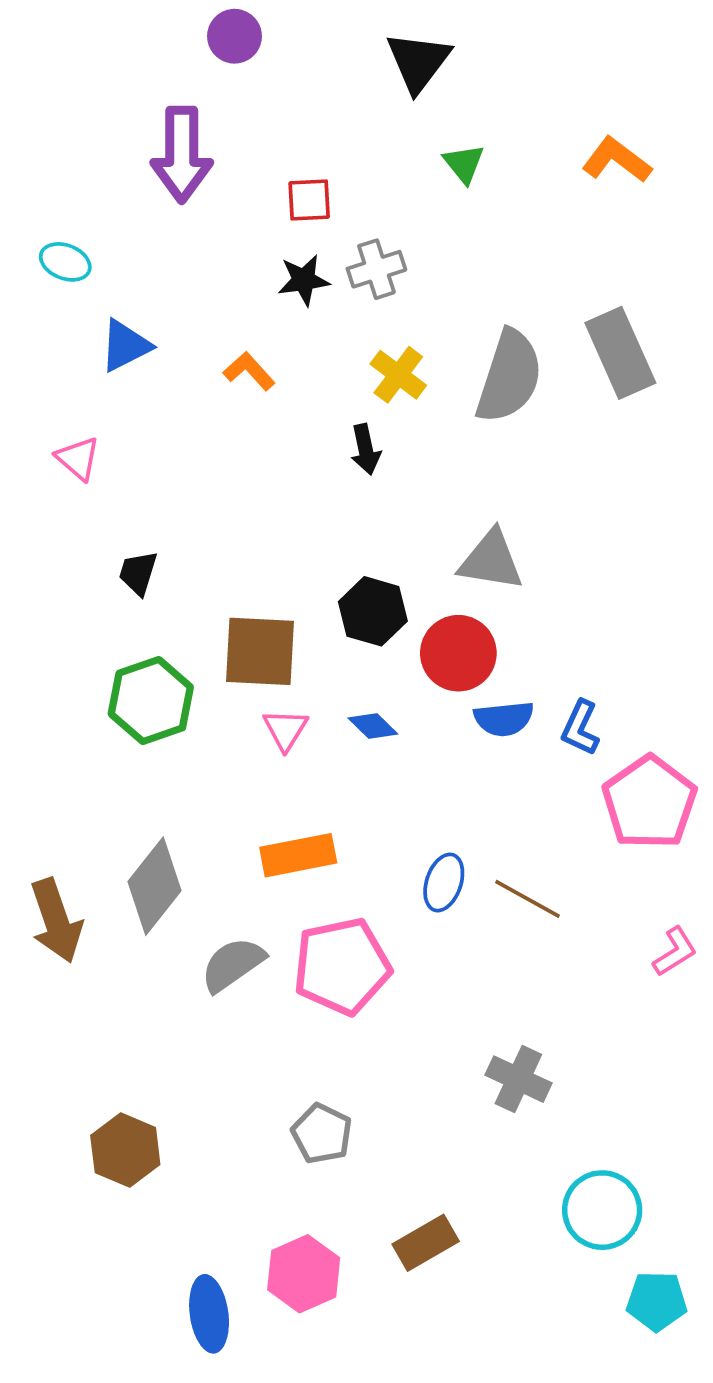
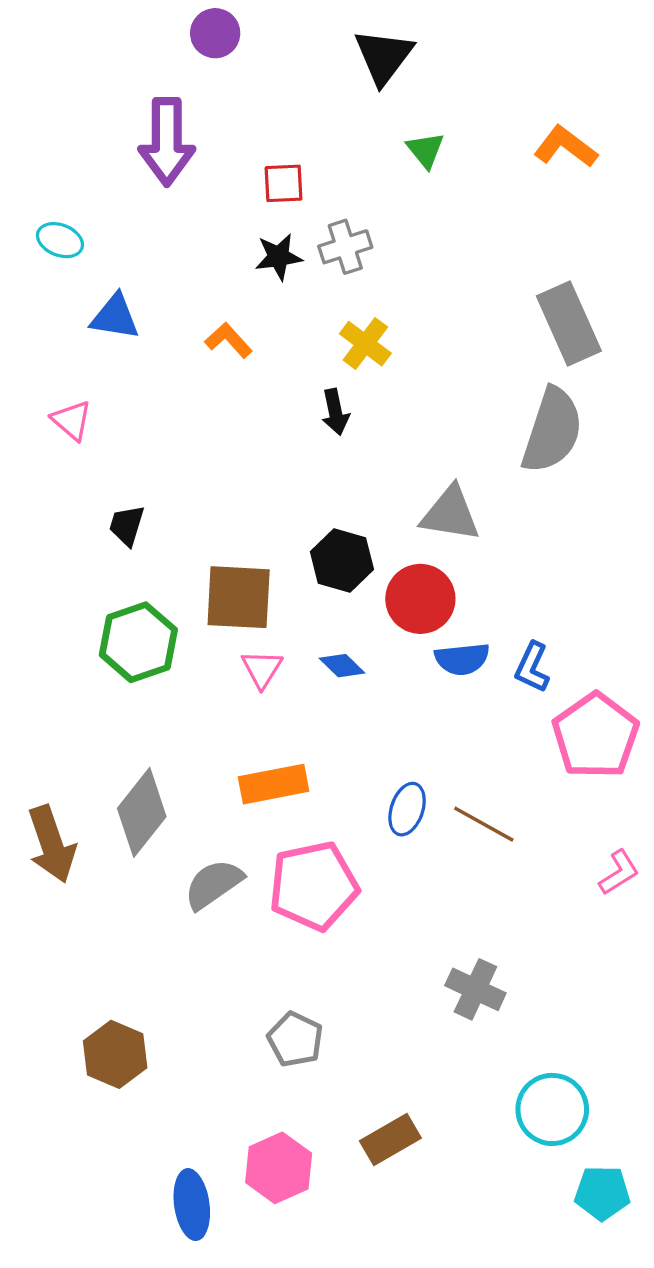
blue triangle: (125, 346) -> (115, 317), turned 36
gray semicircle: (509, 377) -> (552, 430), moved

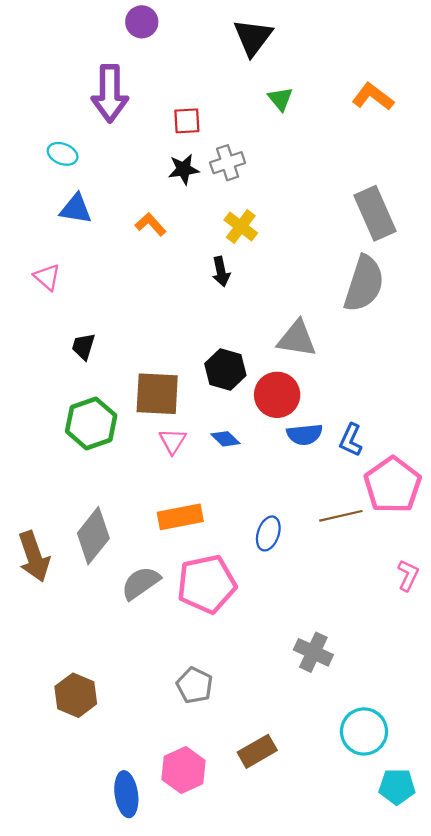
cyan ellipse: (60, 240) -> (63, 154), moved
brown line: (484, 824) -> (341, 516), moved, turned -42
pink L-shape: (619, 873) -> (408, 575), turned -32

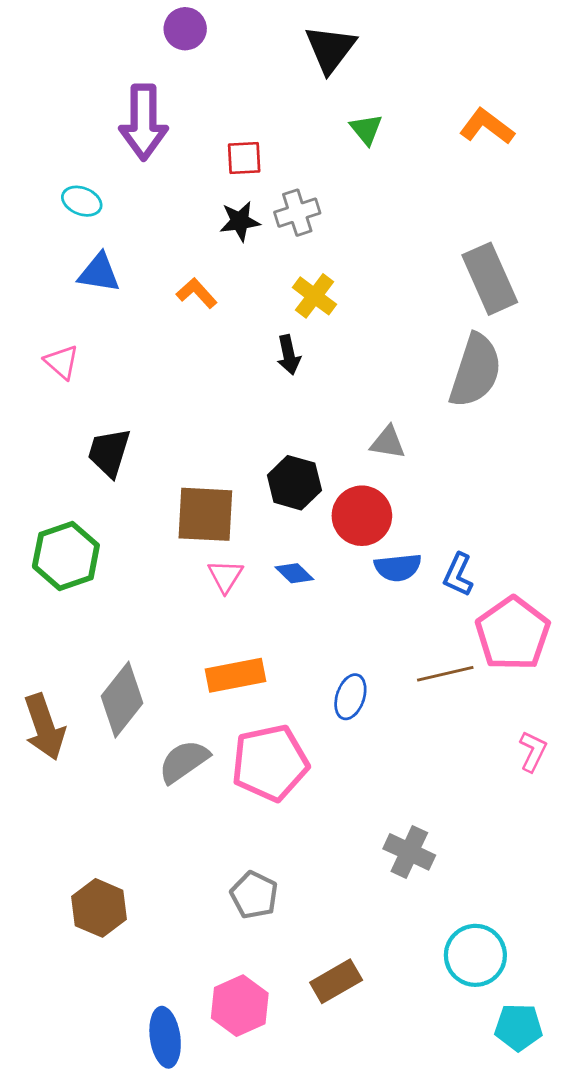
gray triangle: (297, 339) -> (388, 442), size x0.7
black trapezoid: (83, 346) -> (109, 453), size x1.4
green hexagon: (91, 423) -> (66, 556), moved

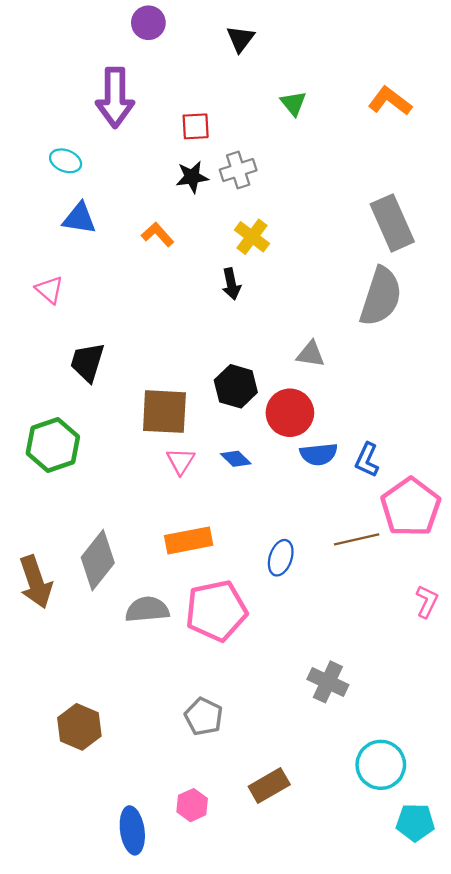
black triangle: (330, 49) -> (240, 39), moved, size x0.7
gray semicircle: (184, 761) -> (147, 610), turned 30
pink hexagon: (240, 1006) -> (192, 805), size x0.7

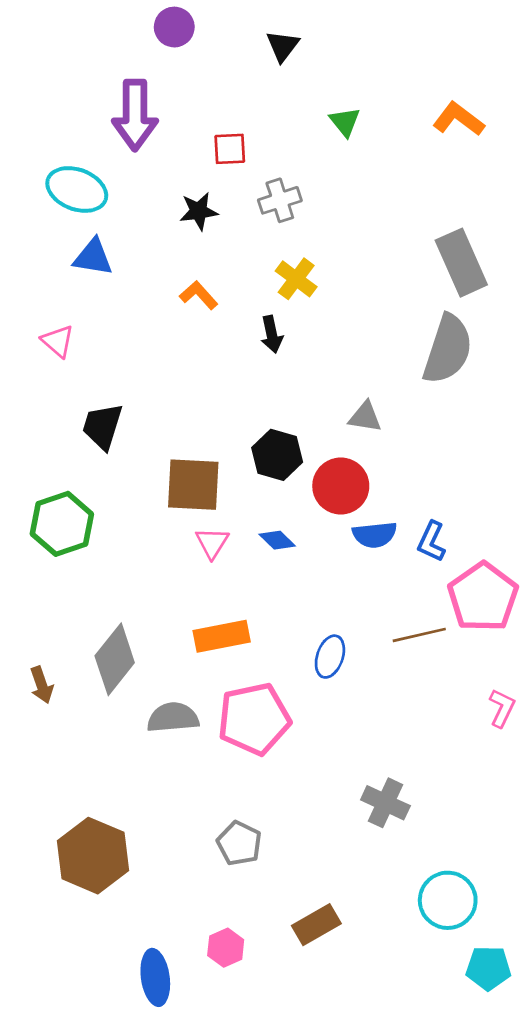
cyan ellipse: (66, 161) -> (77, 189), size x1.6
black star: (192, 177) -> (199, 211), moved
orange L-shape: (158, 234) -> (199, 295), moved
brown arrow: (36, 582) -> (42, 685), size x0.6
brown hexagon: (79, 727) -> (93, 856), size x1.4

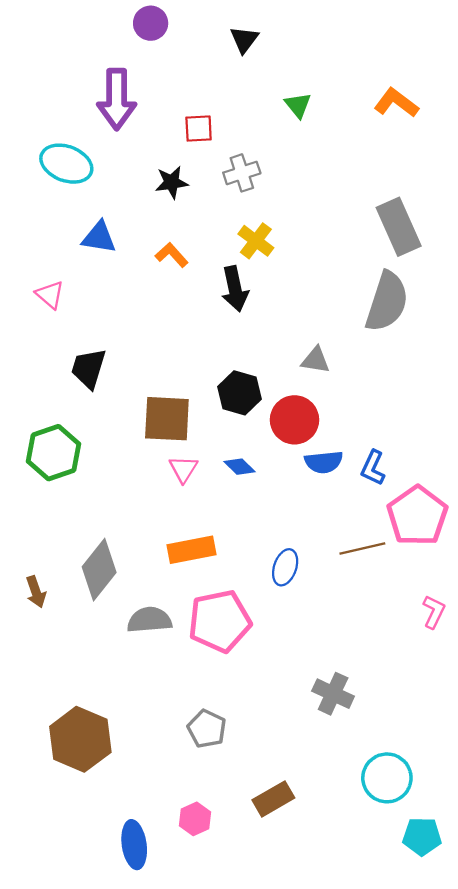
blue triangle: (93, 257) -> (99, 237), moved
black arrow: (272, 334) -> (235, 289), size x1.4

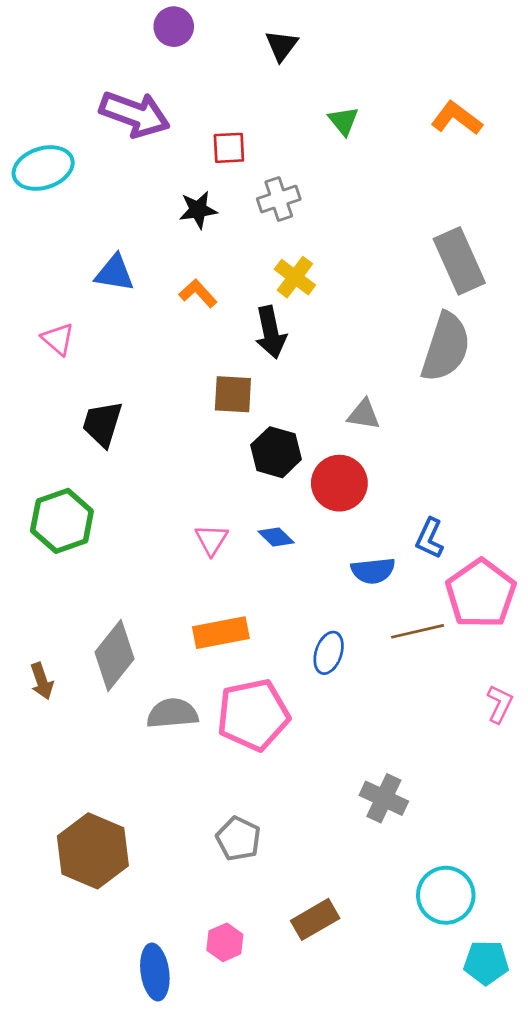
purple arrow: (117, 99) -> (135, 114), turned -70
cyan ellipse: (66, 164) -> (43, 168), moved, turned -39
brown square: (167, 419) -> (233, 394), moved, size x0.7
blue semicircle: (324, 462) -> (373, 571), moved

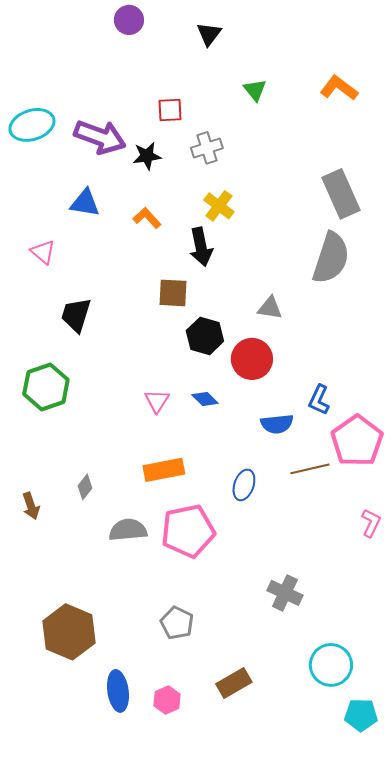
purple arrow: (135, 114) -> (100, 137), moved
gray diamond: (114, 656) -> (85, 487), size x0.5
blue ellipse: (155, 972) -> (118, 691), moved

